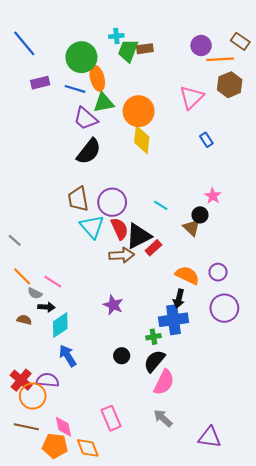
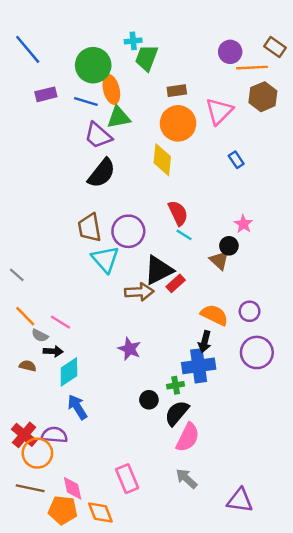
brown rectangle: (145, 49) -> (177, 91), moved
orange circle: (139, 111) -> (178, 123), moved
red semicircle: (120, 229) -> (178, 213), moved
black circle: (122, 356) -> (149, 400), moved

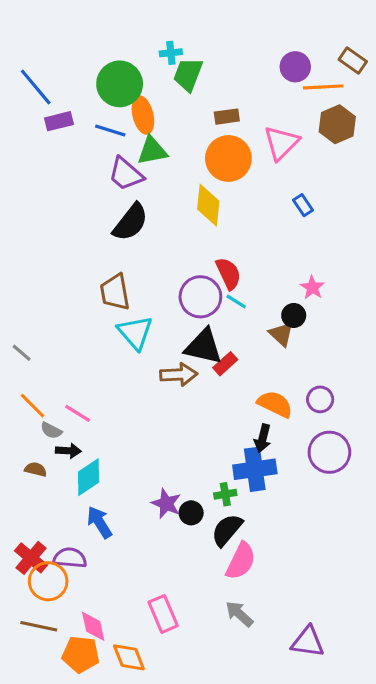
blue line: (28, 49) -> (36, 87), moved
purple circle: (128, 231) -> (200, 297), moved
black triangle: (159, 270) -> (204, 347), turned 40
purple star: (130, 349) -> (166, 504), moved

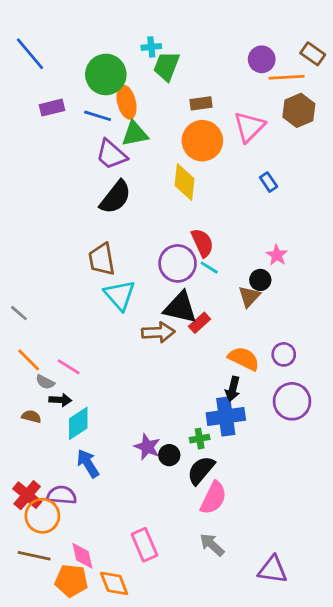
blue line: (36, 87) -> (30, 54), moved
brown triangle: (281, 334) -> (249, 297), turned 30

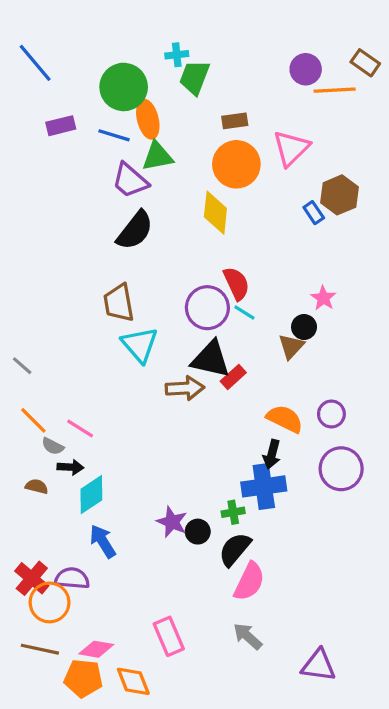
brown hexagon: (299, 110) -> (339, 195), moved
pink diamond: (82, 556) -> (96, 649), turned -68

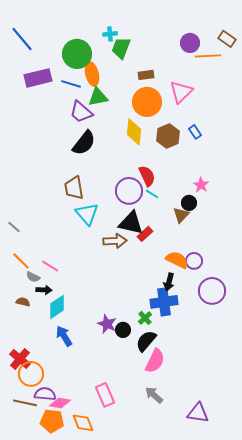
purple rectangle: (61, 126) -> (38, 78), size x1.5
brown hexagon: (339, 195) -> (168, 136), moved
purple circle: (331, 414) -> (194, 261), moved
green cross: (233, 512) -> (145, 318), turned -32
purple semicircle: (72, 578) -> (45, 394), moved

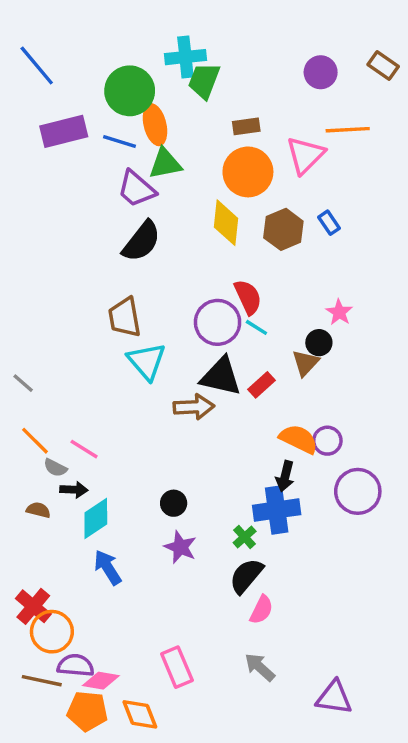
cyan cross: (110, 34) -> (185, 57), size x1.6
orange line: (208, 56) -> (348, 130), moved
red rectangle: (145, 234) -> (261, 385), moved
black circle: (123, 330) -> (174, 503), moved
pink semicircle: (155, 361) -> (261, 610), size x0.7

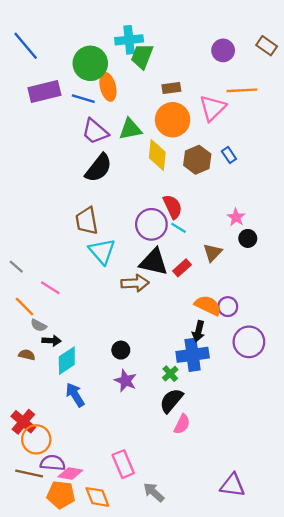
green triangle: (165, 164) -> (130, 129), moved
black circle: (319, 343) -> (248, 238), moved
pink line: (84, 449) -> (50, 288), moved
gray arrow: (260, 667) -> (154, 492), moved

